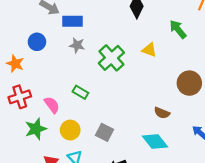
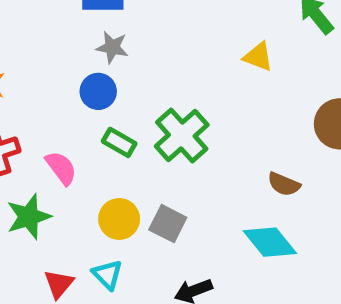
blue circle: (37, 42) -> (98, 91), moved
green cross: (111, 58) -> (182, 135), moved
yellow circle: (70, 130) -> (119, 219), moved

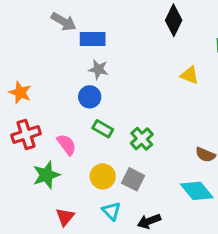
green cross: (182, 135) -> (142, 139), moved, size x0.7
cyan triangle: (108, 275) -> (111, 211), moved

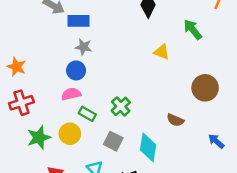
green rectangle: (103, 129) -> (87, 114), moved
pink semicircle: (67, 145) -> (71, 94), moved, turned -66
yellow circle: (103, 176) -> (70, 134), moved
cyan diamond: (197, 191) -> (148, 147), moved, turned 48

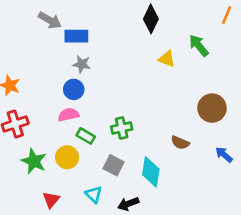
yellow triangle: (162, 52) -> (167, 59), moved
green cross: (121, 106) -> (122, 128), turned 30
green star: (39, 137) -> (34, 161), turned -30
blue arrow: (216, 141) -> (224, 155), moved

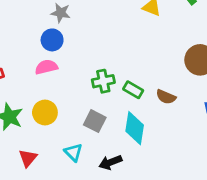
green rectangle: (86, 136) -> (133, 90), moved

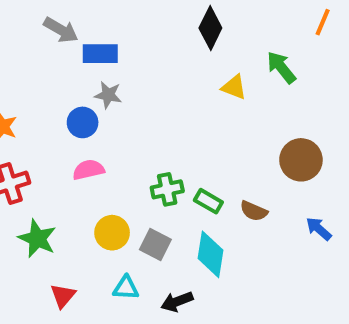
blue circle: (52, 40) -> (83, 122), moved
yellow circle: (45, 113) -> (112, 233), moved
cyan triangle: (73, 152) -> (126, 288), turned -42

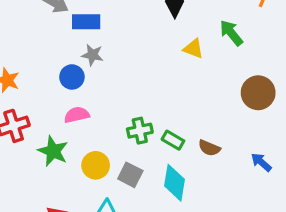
brown circle: (301, 160) -> (258, 93), moved
green star: (37, 239) -> (53, 151), moved

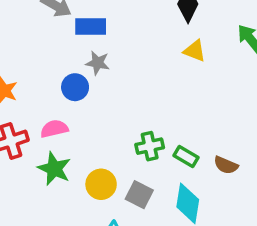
yellow triangle: (193, 49) -> (195, 51), moved
pink semicircle: (77, 115) -> (54, 129), moved

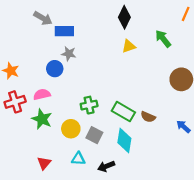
yellow triangle: (195, 51) -> (129, 46), turned -40
green cross: (150, 146) -> (89, 105), moved
green rectangle: (186, 157) -> (123, 112), size x1.5

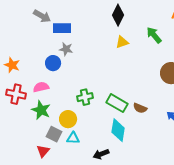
red cross: (15, 102) -> (16, 94), turned 30
gray square: (94, 135) -> (54, 134), moved
cyan triangle: (78, 159) -> (73, 138), moved

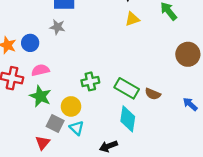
gray star: (66, 49) -> (57, 27), moved
blue circle: (53, 63) -> (30, 43), moved
cyan triangle: (73, 138) -> (77, 128), turned 40

